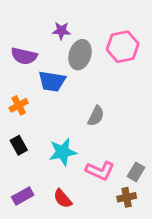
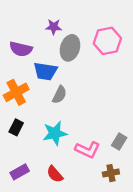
orange cross: (19, 105) -> (16, 92), size x1.5
gray semicircle: (96, 116) -> (59, 95), moved
black rectangle: (19, 145) -> (16, 127), turned 56
gray rectangle: (136, 172) -> (119, 141), moved

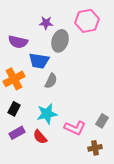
pink hexagon: (107, 41) -> (87, 21), moved
purple rectangle: (20, 172) -> (17, 133), moved
red semicircle: (55, 174) -> (40, 137), moved

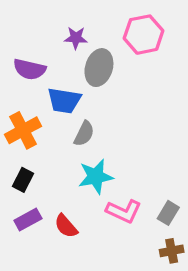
cyan star: (47, 114) -> (96, 177), moved
gray rectangle: (102, 121) -> (168, 213), moved
brown cross: (95, 148) -> (172, 251), moved

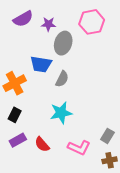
purple semicircle: (30, 69) -> (23, 19), moved, turned -42
gray semicircle: (84, 134) -> (62, 79), moved
pink L-shape: (124, 211) -> (79, 148), moved

